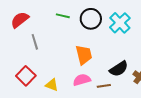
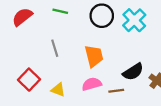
green line: (63, 16) -> (60, 11), moved
gray line: (35, 42) -> (55, 48), moved

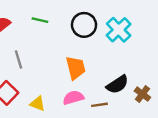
gray line: (55, 48) -> (18, 59), moved

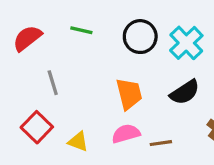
black semicircle: (117, 85) -> (185, 92), moved

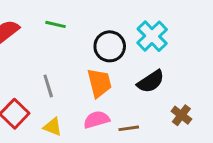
black circle: (140, 37) -> (110, 46), moved
gray line: (53, 83) -> (48, 86), moved

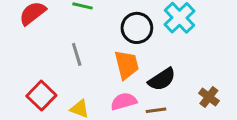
black semicircle: (151, 81) -> (162, 79), moved
gray line: (48, 86) -> (77, 54), moved

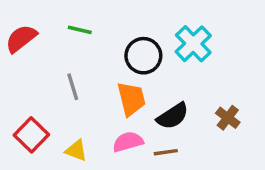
brown cross: (209, 97) -> (228, 118), moved

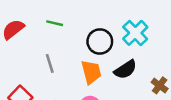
black semicircle: (173, 116) -> (125, 70), moved

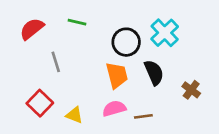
gray line: (50, 63) -> (56, 62), moved
black semicircle: (125, 70) -> (154, 73), turned -80

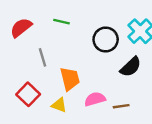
black semicircle: (154, 73) -> (131, 67), turned 70
orange trapezoid: (117, 75) -> (70, 79), moved

